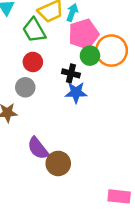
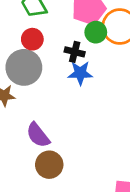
gray circle: (25, 87) -> (24, 67), size x1.6
brown circle: (58, 163) -> (49, 165), moved

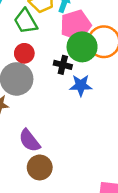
green circle: (96, 32) -> (82, 47), size x1.5
blue star: (80, 73) -> (81, 85), moved

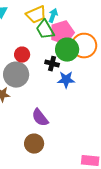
green trapezoid: (26, 21) -> (45, 30), moved
purple semicircle: (29, 141) -> (40, 118), moved

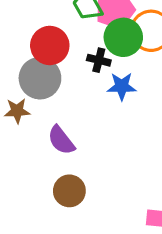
red circle: (22, 55) -> (50, 45), size x1.5
purple semicircle: (40, 118) -> (61, 140), moved

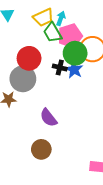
blue star: (122, 86) -> (74, 70), moved, turned 30
purple semicircle: (61, 140) -> (48, 118), moved

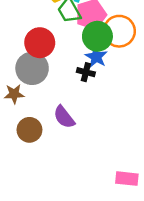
black cross: (60, 68) -> (86, 72), moved
brown circle: (41, 149) -> (29, 130), moved

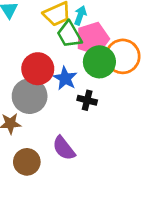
blue star: (96, 57) -> (65, 78), moved

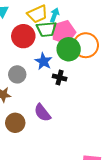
green trapezoid: (69, 34) -> (46, 29), turned -65
red circle: (38, 69) -> (23, 36), moved
gray circle: (30, 96) -> (17, 74), size x0.7

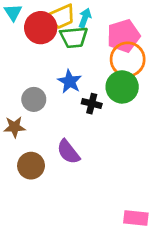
pink pentagon: (64, 32) -> (123, 36), moved
red circle: (23, 36) -> (41, 28), moved
green circle: (69, 49) -> (122, 87), moved

